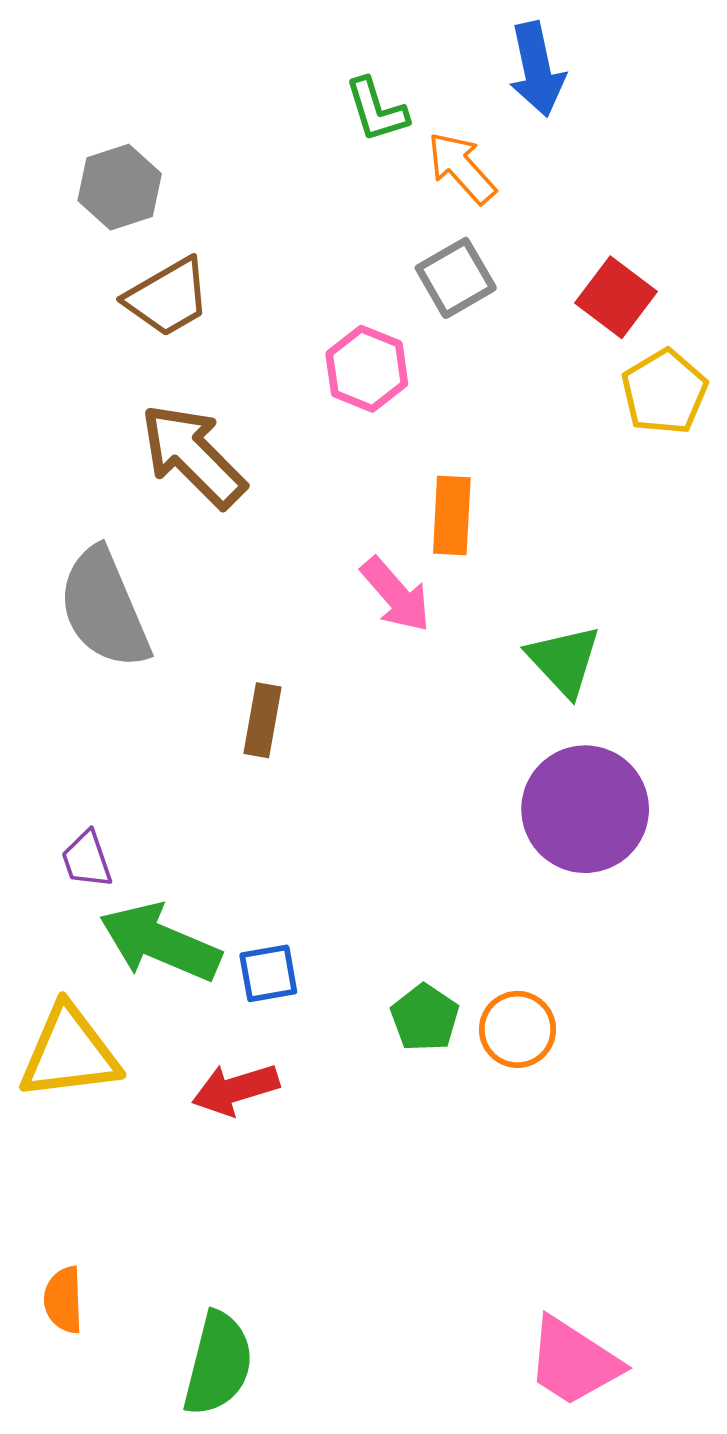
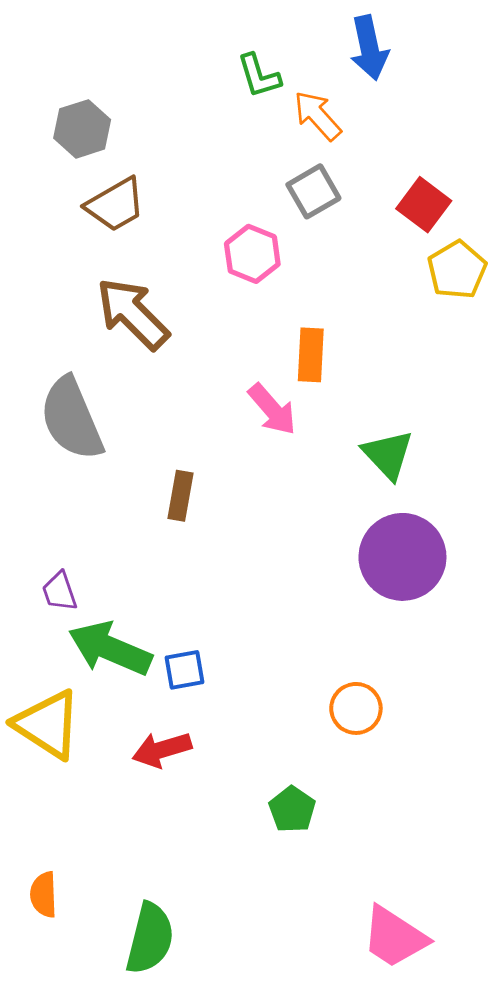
green pentagon: (425, 1018) -> (292, 809), moved
yellow triangle: (69, 1053) -> (48, 724), turned 40

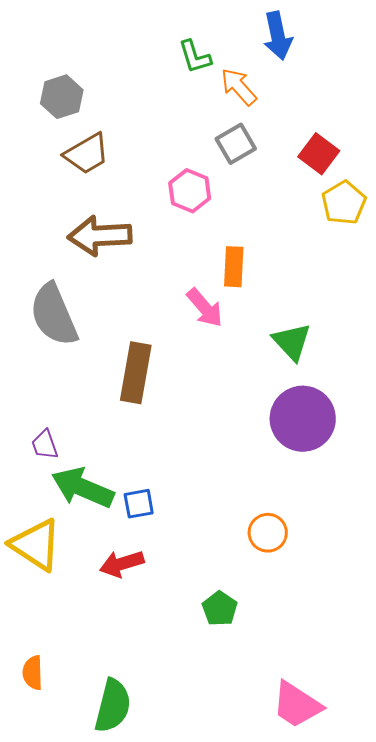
brown arrow: (133, 314) -> (100, 236), turned -48
brown rectangle: (181, 496) -> (136, 373), size x1.6

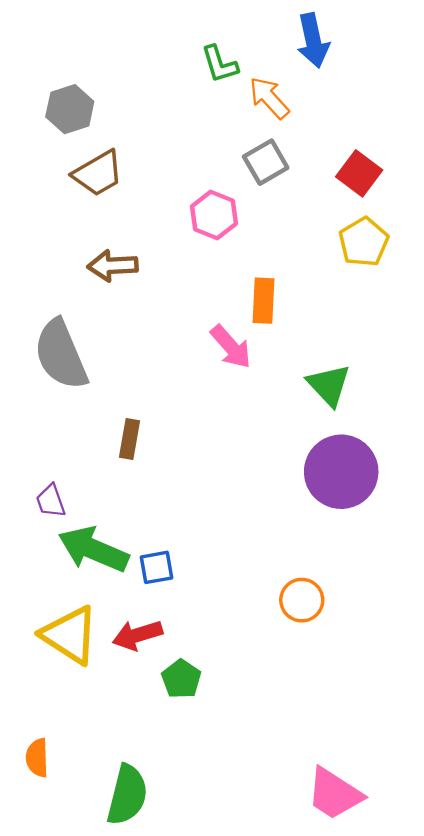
yellow pentagon: (344, 203) -> (364, 242), moved
brown arrow: (100, 236) -> (113, 266), size x0.7
brown rectangle: (136, 373) -> (129, 439), moved, size x0.6
yellow triangle: (36, 545) -> (70, 635), moved
green pentagon: (220, 609) -> (181, 679), moved

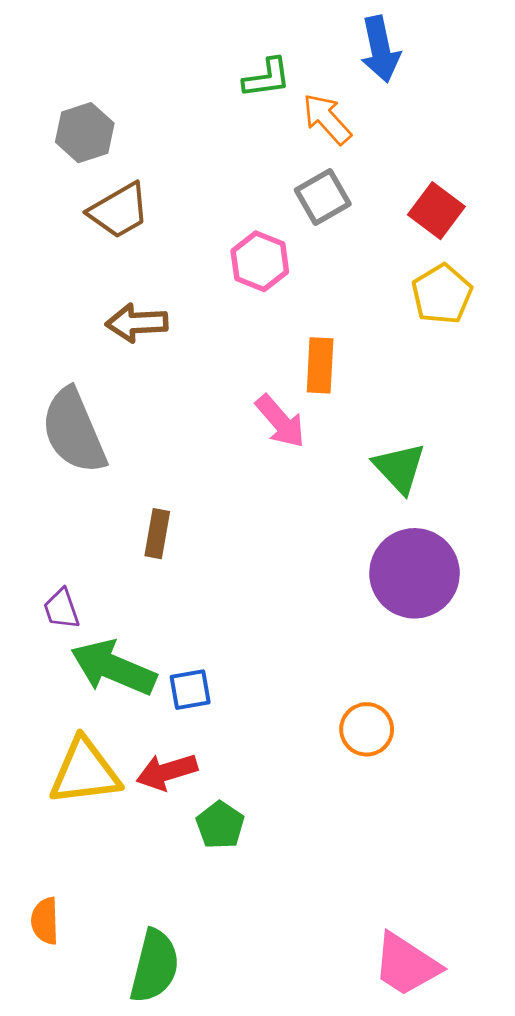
green L-shape: (220, 64) -> (267, 78), turned -81
yellow triangle: (70, 635) -> (85, 772), turned -40

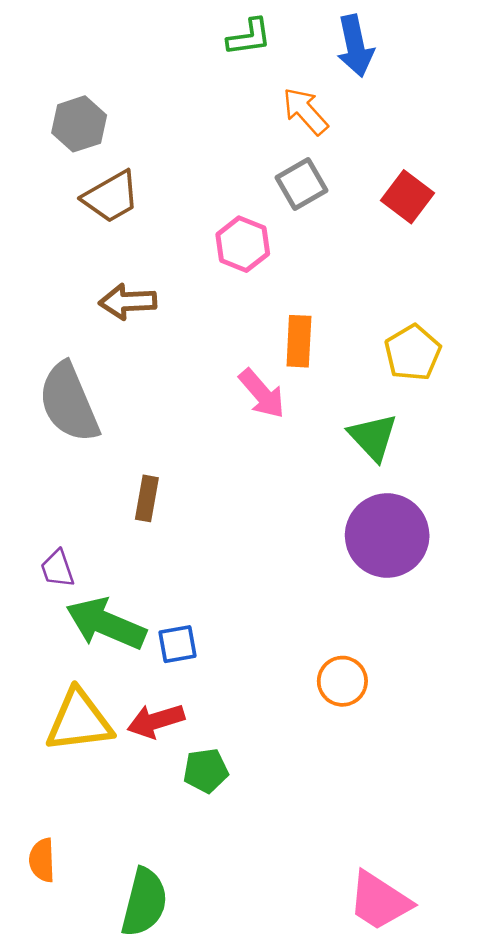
green L-shape: (267, 78) -> (249, 37), moved
yellow pentagon: (442, 294) -> (413, 353), moved
green pentagon: (220, 825) -> (206, 771), turned 30

